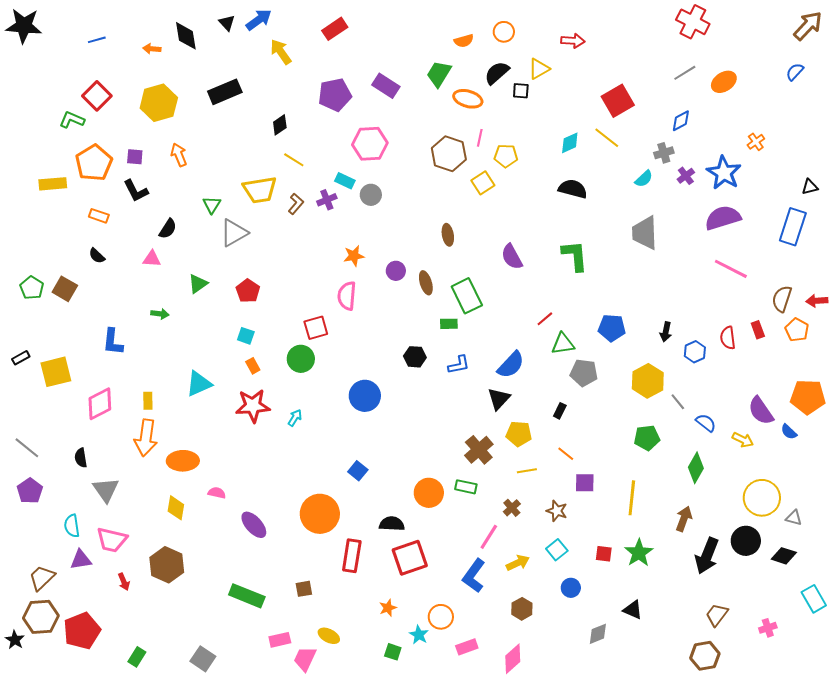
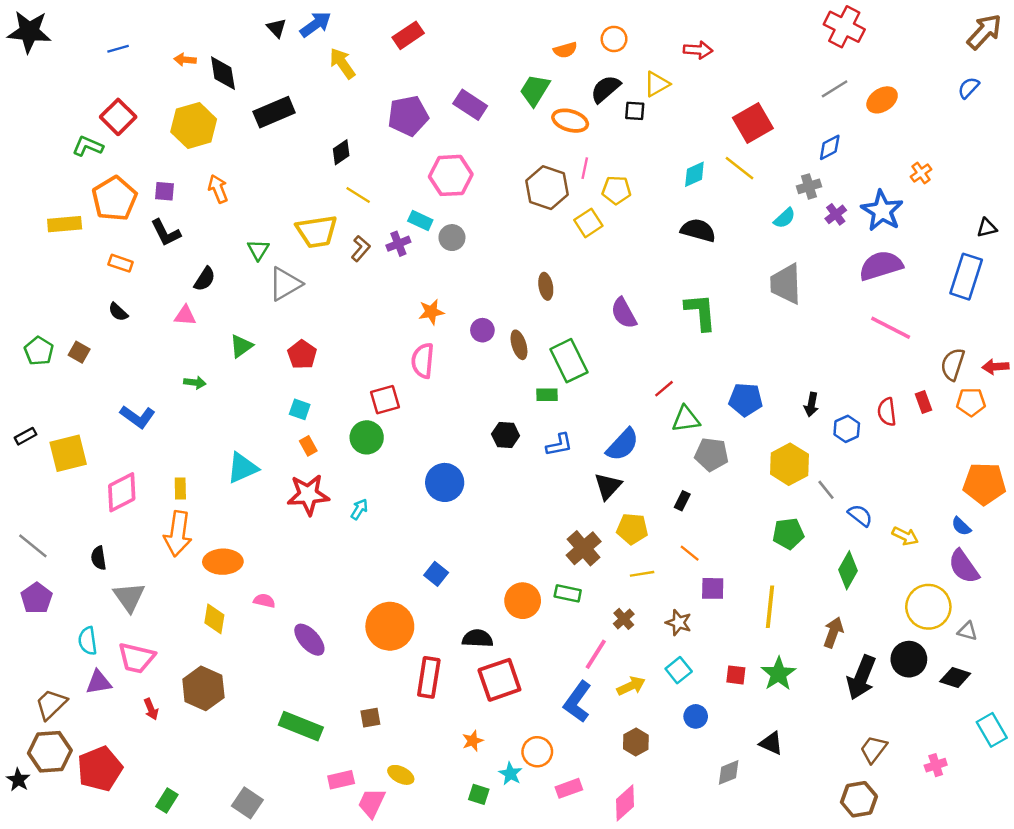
black diamond: (186, 36) -> (223, 73), moved
brown square: (65, 289) -> (79, 352), size x0.7
orange pentagon: (797, 330) -> (971, 402), turned -30
blue L-shape: (113, 342) -> (138, 417), turned -60
purple semicircle: (761, 411) -> (964, 567), moved

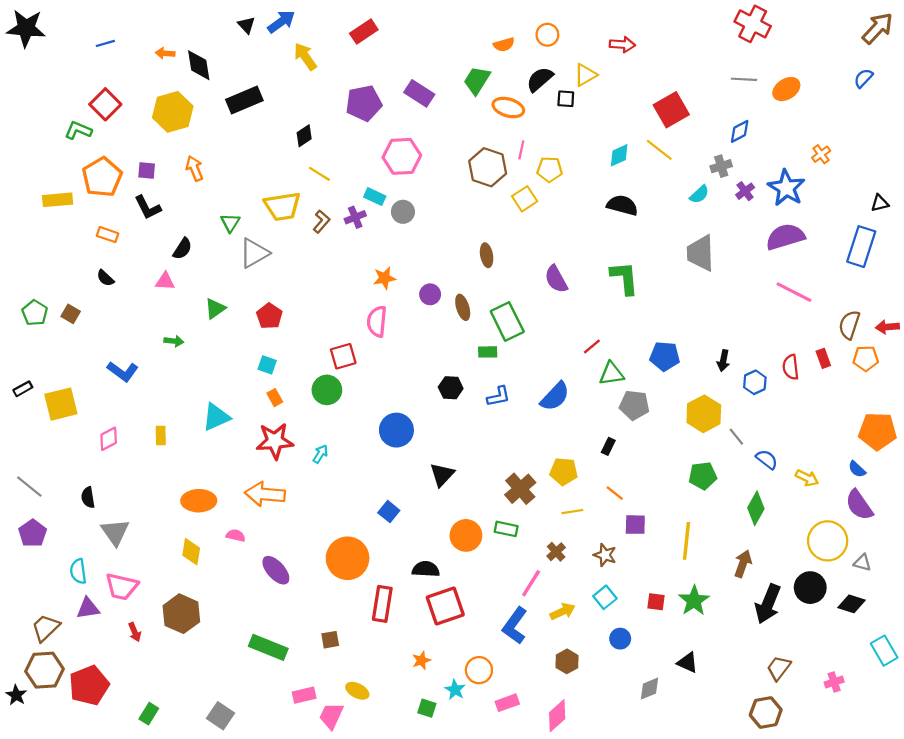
gray line: (835, 89) -> (744, 79), turned 35
black triangle: (608, 486) -> (442, 475), moved
pink diamond: (122, 492) -> (109, 439), size x0.7
orange arrow: (178, 534) -> (265, 494), moved, turned 87

